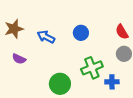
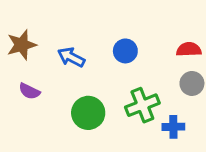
red semicircle: (122, 32) -> (189, 49), turned 119
green circle: (60, 84) -> (88, 113), moved

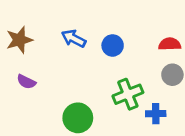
blue arrow: (71, 57) -> (74, 39), moved
green circle: (88, 113) -> (78, 118), moved

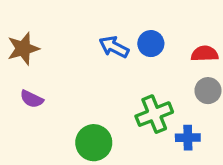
blue arrow: (74, 39) -> (114, 47), moved
blue circle: (113, 45) -> (151, 44), moved

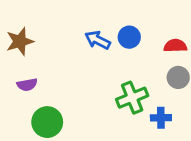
purple semicircle: (32, 99) -> (27, 85), turned -36
green circle: (94, 143) -> (47, 122), moved

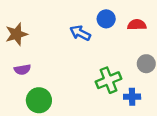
blue circle: (129, 37) -> (106, 19), moved
red semicircle: (175, 46) -> (137, 25), moved

